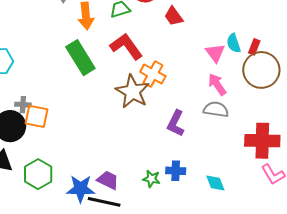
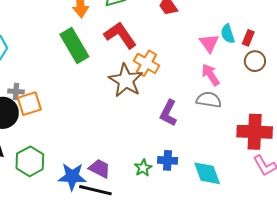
brown circle: (261, 70) -> (255, 61), size x0.6
orange square: (37, 116) -> (29, 104), turned -30
green star: (151, 179) -> (143, 168), turned 30
cyan diamond: (215, 183) -> (207, 173), size x1.4

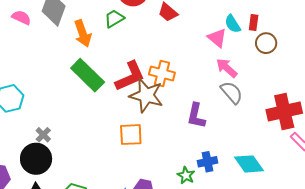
red L-shape: (120, 35) -> (130, 76), moved, turned 116
gray cross: (16, 92) -> (43, 135), turned -35
gray semicircle: (209, 100) -> (232, 92), turned 55
orange square: (29, 104) -> (131, 135), moved, turned 30

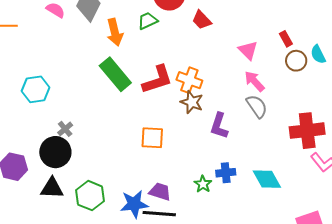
red rectangle: (254, 22) -> (286, 39), turned -42
cyan semicircle: (233, 24) -> (318, 54), moved
brown star: (146, 95) -> (192, 102), moved, size x0.7

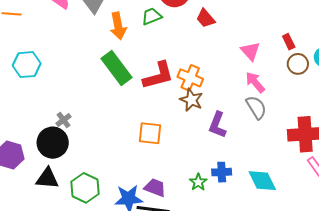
cyan hexagon: (36, 89) -> (27, 65), moved

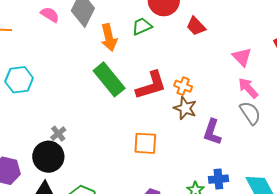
orange cross: (190, 78) -> (183, 86), size x0.7

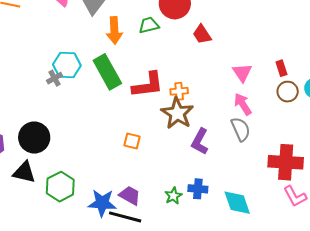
cyan hexagon: (19, 80) -> (67, 65), moved
orange cross: (183, 86) -> (179, 91), turned -36
brown star: (185, 108) -> (177, 113), size x1.4
gray cross: (58, 134) -> (55, 78), moved
orange square: (145, 143) -> (132, 141), size x0.7

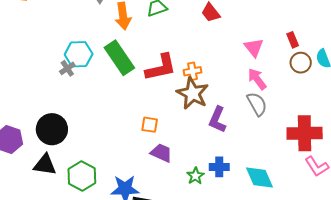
purple trapezoid: (130, 195) -> (161, 153), moved

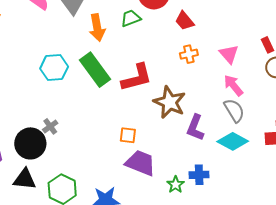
gray cross: (67, 68) -> (50, 126), moved
orange cross: (193, 71) -> (189, 54), moved
purple trapezoid: (161, 153) -> (141, 163), size x1.4
cyan diamond: (260, 177) -> (233, 141), moved, turned -36

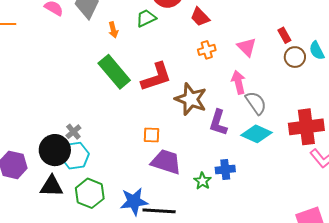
orange arrow: (97, 28) -> (113, 30), size x0.6
cyan hexagon: (54, 68) -> (75, 156), moved
pink arrow: (233, 85) -> (238, 82), moved, turned 30

